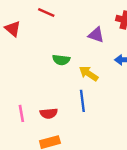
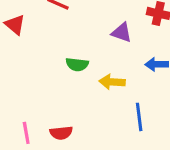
yellow arrow: (89, 74) -> (112, 82), turned -30
blue line: (82, 101) -> (139, 117), moved

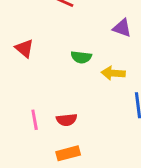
red triangle: (15, 25) -> (24, 48), moved

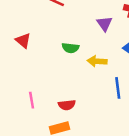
purple triangle: (122, 28) -> (104, 24), turned 35
red semicircle: (67, 120) -> (67, 105), moved

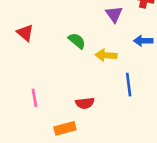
green semicircle: (70, 48) -> (77, 41), turned -147
red semicircle: (67, 105) -> (85, 103), moved

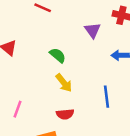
yellow arrow: (106, 55) -> (64, 83), moved, turned -132
pink line: (34, 98) -> (18, 109), turned 30

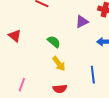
purple triangle: (93, 30) -> (82, 22), turned 40

